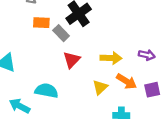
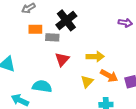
gray rectangle: (61, 33) -> (52, 37), turned -40
purple arrow: (147, 55) -> (125, 23), moved

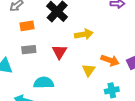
gray rectangle: (52, 37) -> (29, 50), moved
yellow arrow: (95, 57) -> (84, 34), moved

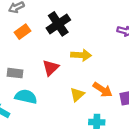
orange rectangle: (27, 26) -> (23, 32), turned -40
gray rectangle: (29, 50) -> (15, 73), moved

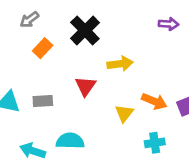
cyan semicircle: (26, 97) -> (70, 141), moved

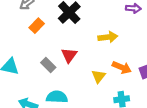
yellow arrow: (120, 64) -> (108, 37), moved
gray rectangle: (43, 101) -> (48, 65), moved, turned 48

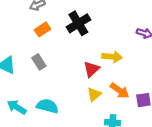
red triangle: (69, 55) -> (91, 69), moved
gray rectangle: (48, 65) -> (39, 62), moved

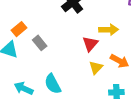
orange rectangle: (43, 29) -> (19, 29), moved
cyan semicircle: (47, 106) -> (53, 84), turned -126

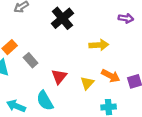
red triangle: (90, 44) -> (59, 77), moved

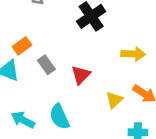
red triangle: (59, 77) -> (81, 75), moved

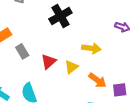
yellow triangle: (114, 100) -> (71, 67), moved

